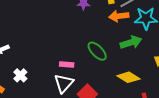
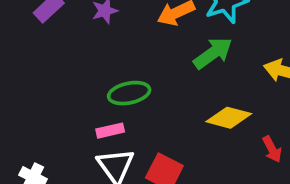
green ellipse: (97, 51) -> (129, 93), moved, turned -40

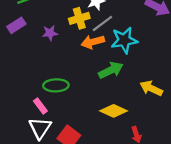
pink rectangle: (110, 131) -> (40, 106), turned 56

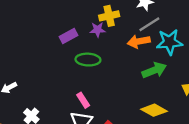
yellow cross: (79, 18) -> (109, 16), moved
purple rectangle: (16, 25) -> (68, 36), moved
green ellipse: (56, 85) -> (88, 60), moved

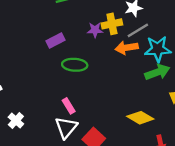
yellow cross: (109, 16) -> (112, 24), moved
purple star: (98, 30) -> (95, 30), moved
green arrow: (154, 70) -> (157, 72), moved

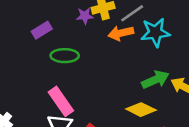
green arrow: (157, 72) -> (155, 80), moved
pink rectangle: (69, 106) -> (61, 101), size x1.6

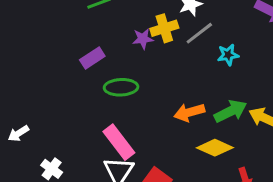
cyan star: (155, 32) -> (228, 55), size x0.6
orange arrow: (121, 33) -> (189, 112), moved

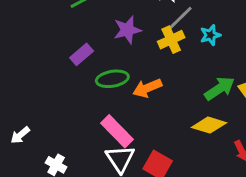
yellow cross: (164, 28) -> (171, 40), moved
purple star: (143, 39) -> (127, 30), size x1.4
orange arrow: (189, 112) -> (147, 88), moved

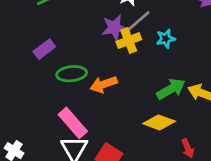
purple star: (127, 30) -> (114, 28), moved

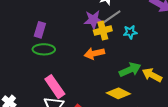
purple rectangle: (44, 49) -> (40, 30), turned -42
green ellipse: (72, 74) -> (44, 49), moved
orange arrow: (104, 84) -> (94, 53), moved

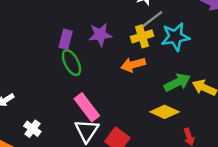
purple star: (93, 20) -> (100, 35), moved
cyan star: (130, 32) -> (175, 37), size x1.6
green ellipse: (44, 49) -> (71, 63), turned 65

